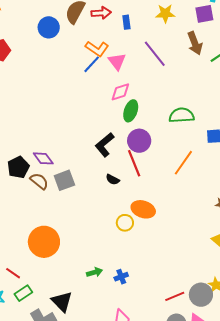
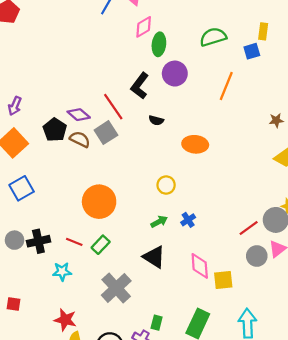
red line: (134, 163) -> (113, 107), moved
yellow circle: (125, 223) -> (166, 185), moved
green rectangle: (23, 293) -> (101, 245), moved
black triangle: (62, 302) -> (154, 257), moved

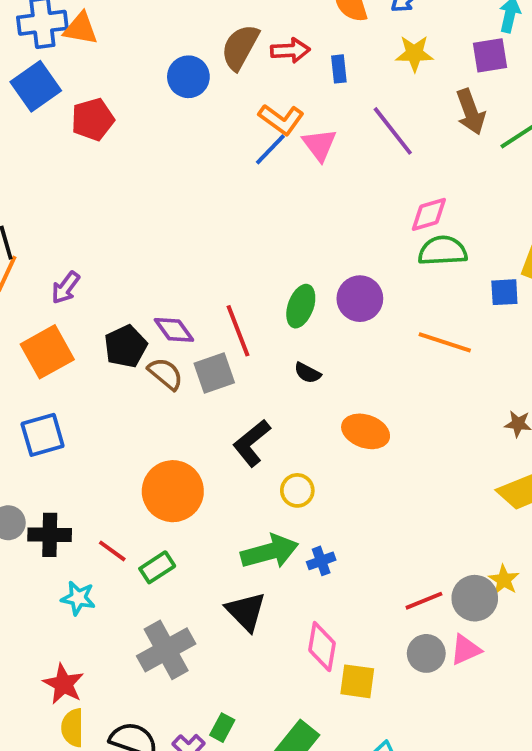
pink diamond: (144, 27) -> (429, 214), moved
green ellipse: (159, 44) -> (301, 306), moved
black L-shape: (140, 86) -> (252, 443), moved
orange line: (226, 86) -> (445, 342), turned 72
green arrow: (159, 222) -> (270, 552), size x1.8

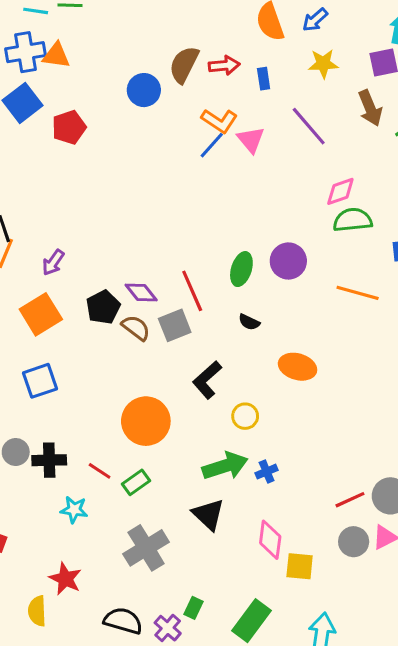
yellow semicircle: (73, 728) -> (37, 611), moved

